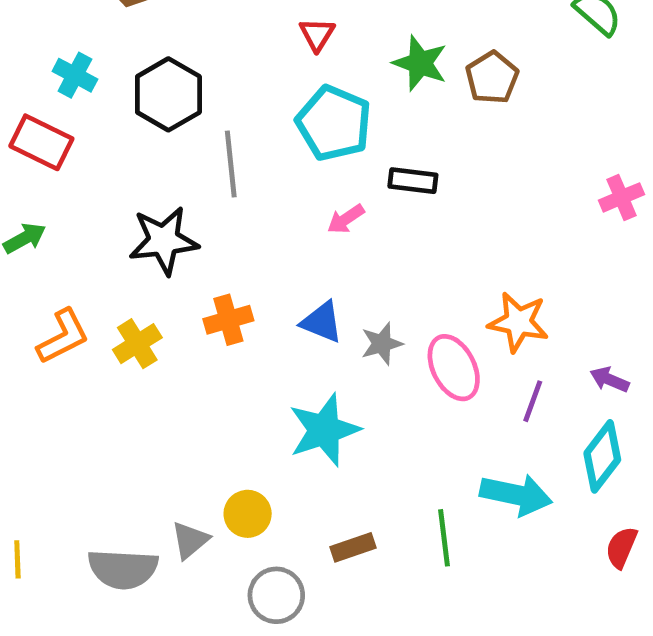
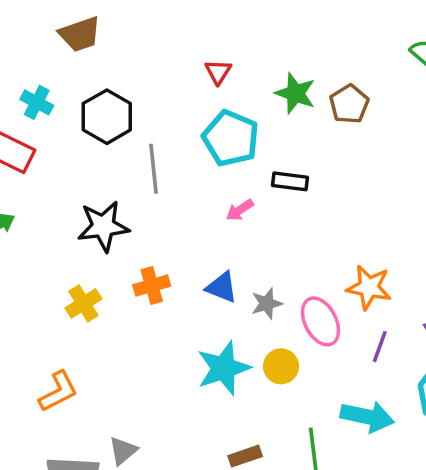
orange L-shape: (63, 336) -> (58, 391), moved
yellow circle: (248, 514) -> (281, 366), moved

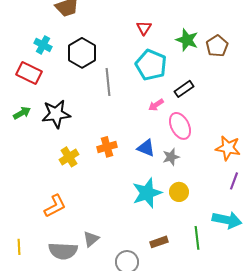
black rectangle: (290, 181) -> (184, 89), turned -42
black star: (103, 226) -> (56, 114), moved
pink ellipse: (321, 321) -> (180, 126), moved

